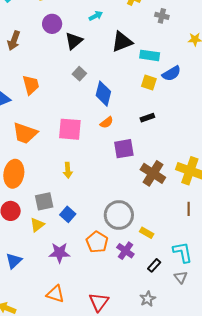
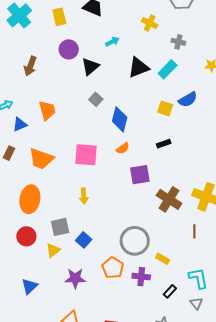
cyan rectangle: (150, 55) -> (168, 69), moved, turned -54
brown line: (189, 209) -> (194, 231), moved
purple cross: (125, 251) -> (141, 277), turned -30

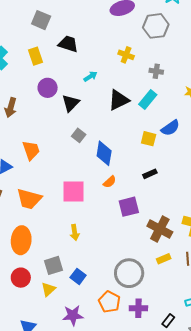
yellow rectangle: (162, 259) -> (164, 259), moved, turned -48

